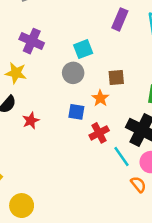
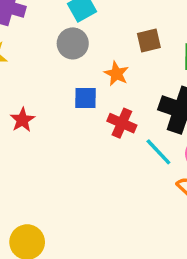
brown square: (116, 77) -> (149, 41), moved
red cross: (99, 133) -> (122, 123), turned -30

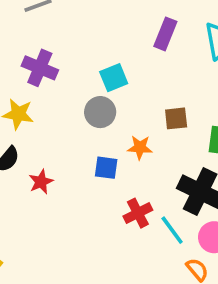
orange star: (116, 74) -> (140, 147), turned -30
red cross: (122, 123) -> (138, 213), moved, turned 32

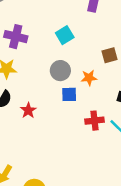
gray circle: (100, 112) -> (60, 71), moved
red cross: (138, 213) -> (95, 121), turned 30

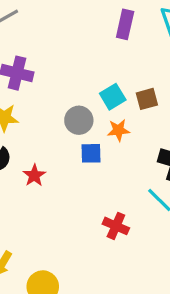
cyan square: (65, 35) -> (113, 97), moved
red cross: (95, 121) -> (116, 226), moved, turned 30

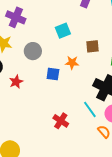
cyan square: (113, 97) -> (63, 31), moved
gray circle: (79, 120) -> (33, 51), moved

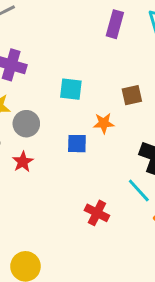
cyan square: (63, 31) -> (71, 89), moved, turned 35
gray circle: (33, 51) -> (26, 124), moved

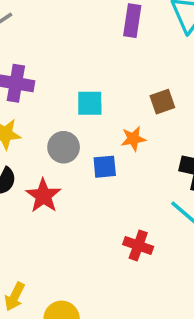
gray circle: (26, 124) -> (64, 147), moved
red star: (23, 162) -> (43, 196), size x1.4

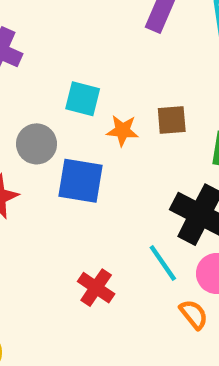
orange star: (133, 139) -> (123, 131), moved
blue square: (105, 167) -> (80, 181), size x1.5

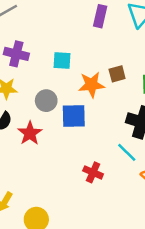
cyan square: (83, 99) -> (62, 60), moved
orange star: (123, 131) -> (91, 85), size x1.5

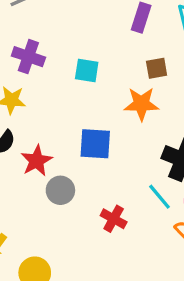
brown square: (117, 74) -> (157, 68), moved
orange star: (91, 85) -> (141, 104), moved
gray circle: (46, 101) -> (60, 190), moved

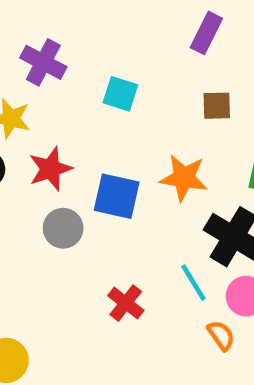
orange star: (141, 104) -> (184, 178), moved
red star: (36, 161) -> (50, 169), moved
gray circle: (60, 190) -> (63, 228), moved

